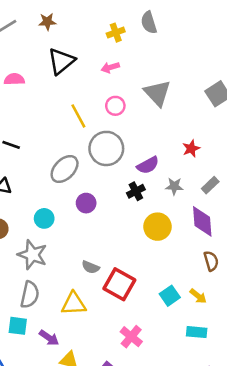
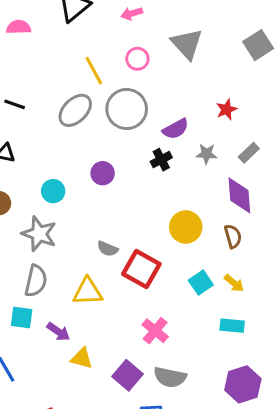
gray ellipse: (65, 169) -> (75, 110), moved
yellow circle: (157, 227) -> (186, 227), moved
brown semicircle: (211, 261) -> (233, 236), moved

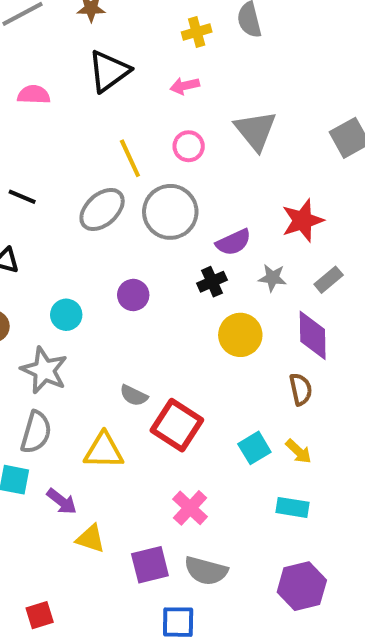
red star: (227, 109) -> (303, 221), size x1.5
yellow circle: (186, 227) -> (240, 335), moved
purple square: (128, 375) -> (150, 565), turned 32

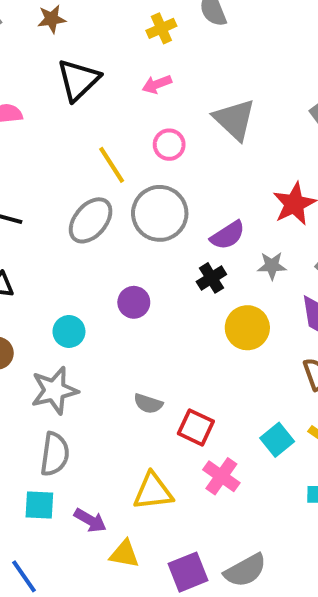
gray star: (44, 370) -> (54, 390), turned -30
red square: (177, 425) -> (196, 427), size x0.7
yellow triangle: (104, 451) -> (153, 491), moved
pink cross: (190, 508) -> (221, 476), moved
gray semicircle: (206, 571) -> (245, 570), turned -36

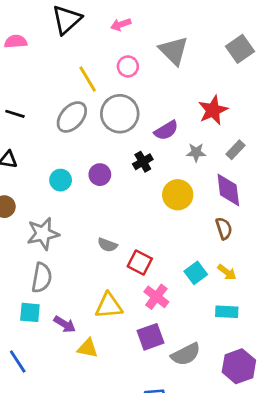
black cross: (211, 278) -> (143, 162), moved
cyan circle: (69, 331) -> (61, 180), moved
gray semicircle: (245, 570) -> (186, 354), moved
purple square: (188, 572) -> (151, 337), moved

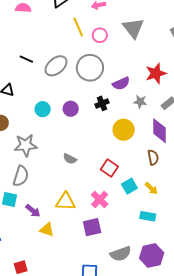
yellow line: (88, 79) -> (78, 27), moved
black line: (15, 114) -> (26, 59), moved
red square: (140, 262) -> (109, 168), moved
gray semicircle: (186, 354) -> (121, 254), moved

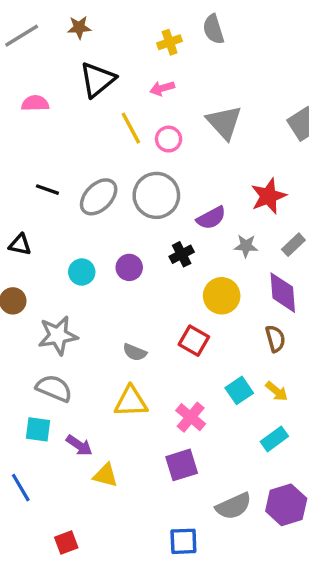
red square: (109, 168) -> (194, 341), moved
gray semicircle: (21, 176) -> (54, 388), turned -80
yellow triangle: (65, 202) -> (131, 402), moved
cyan rectangle: (148, 216) -> (274, 439), turned -42

